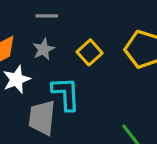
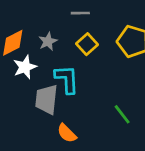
gray line: (47, 16) -> (80, 13), moved

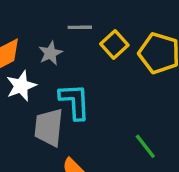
gray line: (80, 13) -> (80, 27), moved
yellow square: (87, 44) -> (114, 45), moved

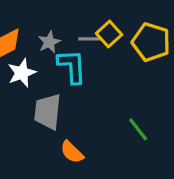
gray line: (80, 27) -> (90, 39), moved
cyan L-shape: (75, 101) -> (72, 66), moved

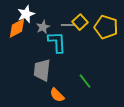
white star: (22, 73) -> (26, 14), moved
green line: (138, 129) -> (85, 81), moved

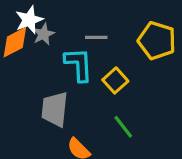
yellow square: (80, 22) -> (115, 80), moved
gray star: (43, 27) -> (44, 34), moved

